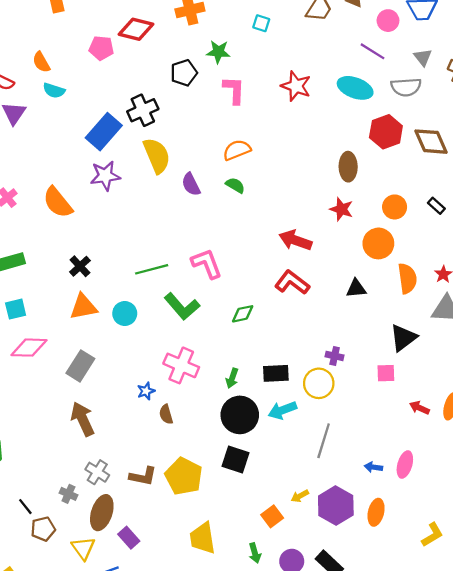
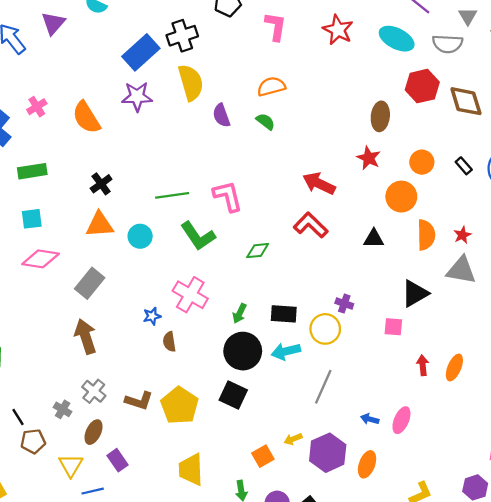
red arrow: (419, 408) -> (423, 365), turned 54
brown ellipse: (102, 513) -> (94, 432), size x0.7

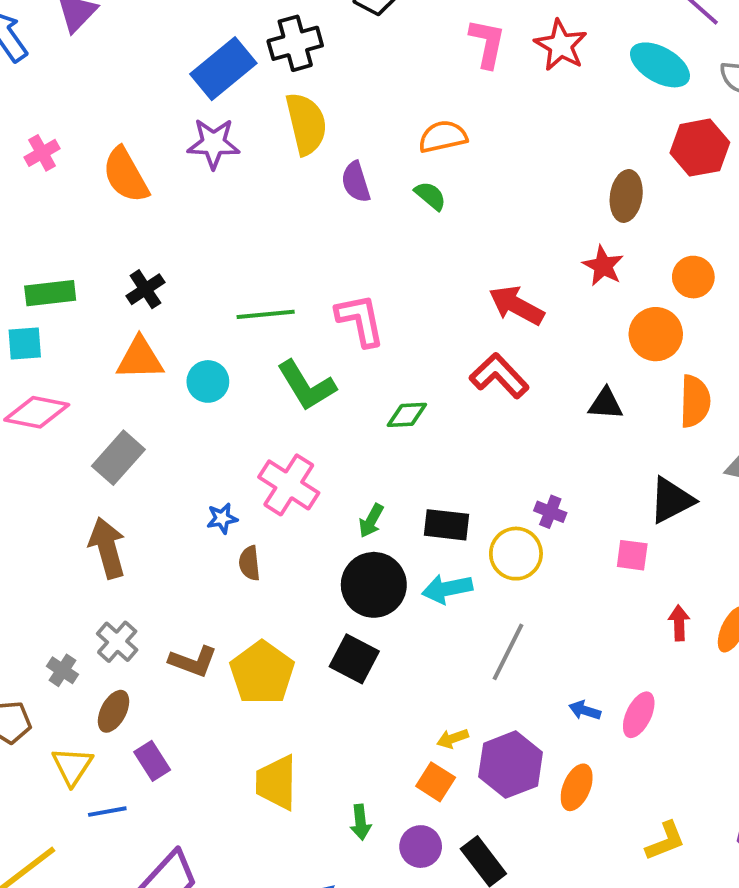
pink L-shape: (276, 26) -> (487, 43), moved
green rectangle: (32, 171) -> (50, 293), moved
orange square: (263, 456) -> (436, 782), moved, turned -30

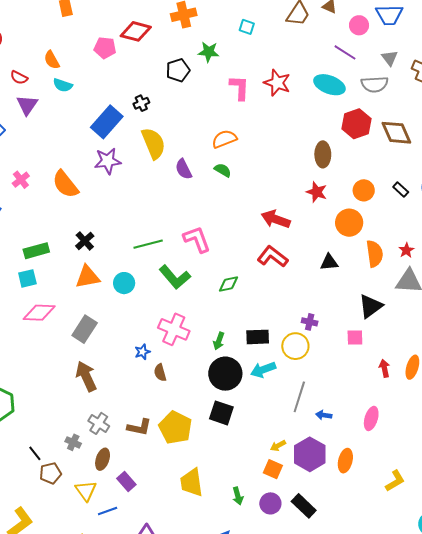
black cross: (295, 43) -> (141, 103), size x0.6
blue arrow: (585, 710) -> (324, 415), moved

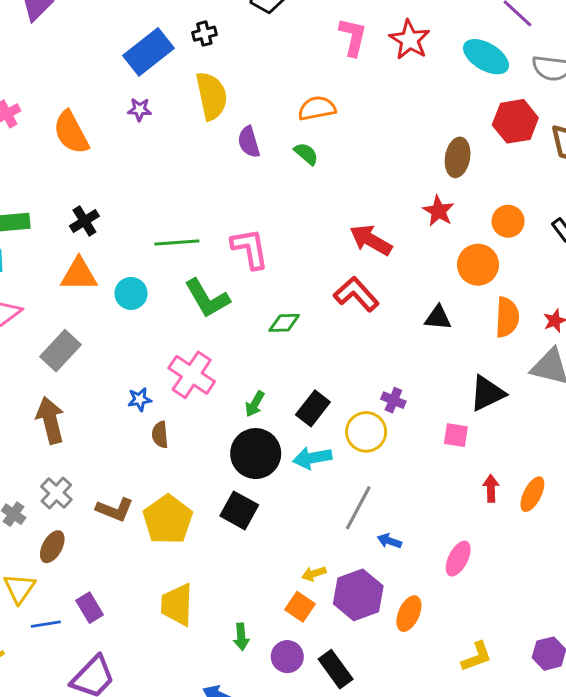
purple star: (108, 161) -> (140, 110), size x0.6
black rectangle: (258, 337) -> (313, 408), turned -60
purple rectangle: (126, 481) -> (90, 608), moved

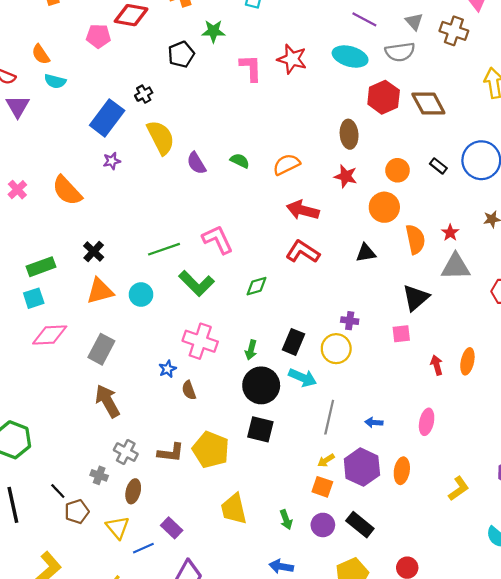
orange semicircle: (317, 108) -> (286, 164), moved
cyan arrow: (312, 458) -> (303, 378), turned -132
gray line: (358, 508) -> (329, 417), moved

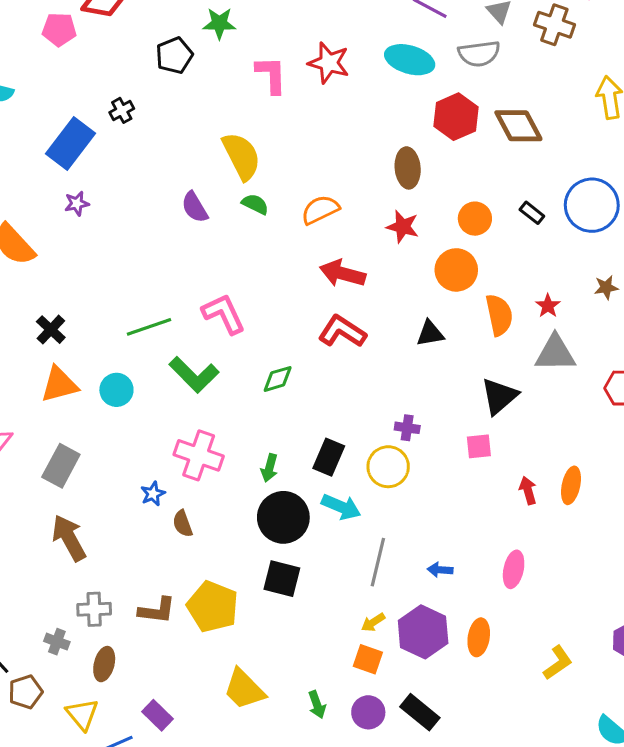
yellow semicircle: (161, 137) -> (241, 156), moved
gray cross: (126, 452) -> (94, 609), turned -30
yellow trapezoid: (234, 509) -> (244, 689), turned -32

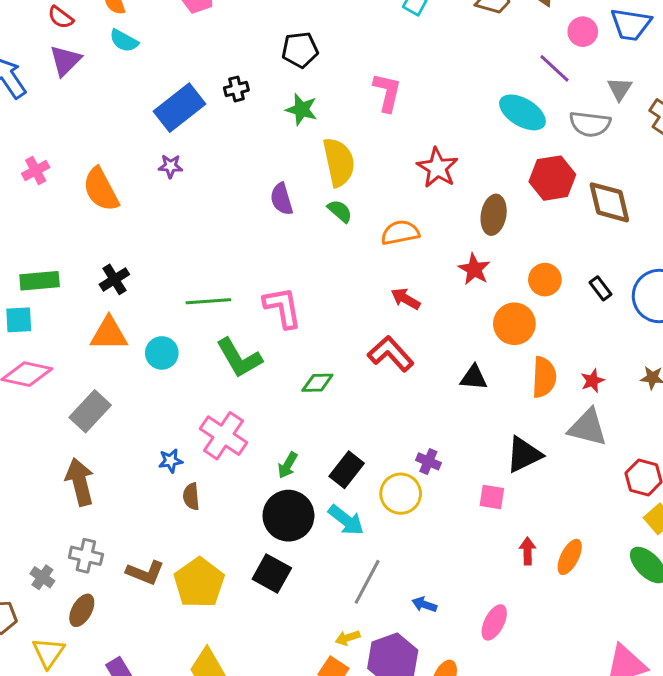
green star: (219, 23) -> (301, 109), moved
red star: (329, 63) -> (437, 168), moved
red arrow: (343, 273) -> (406, 299), size x0.7

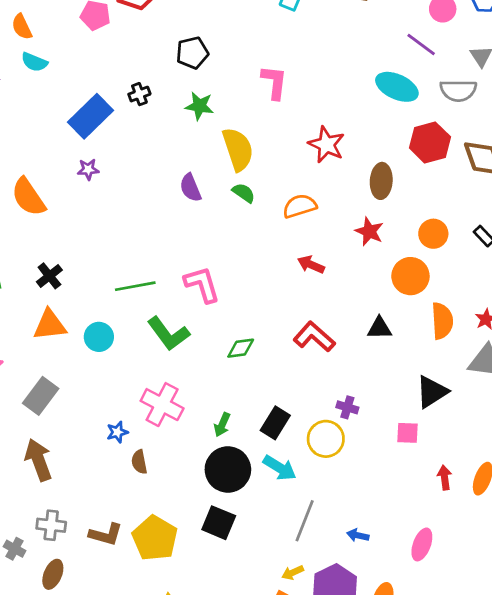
red L-shape: (391, 354) -> (314, 337), moved

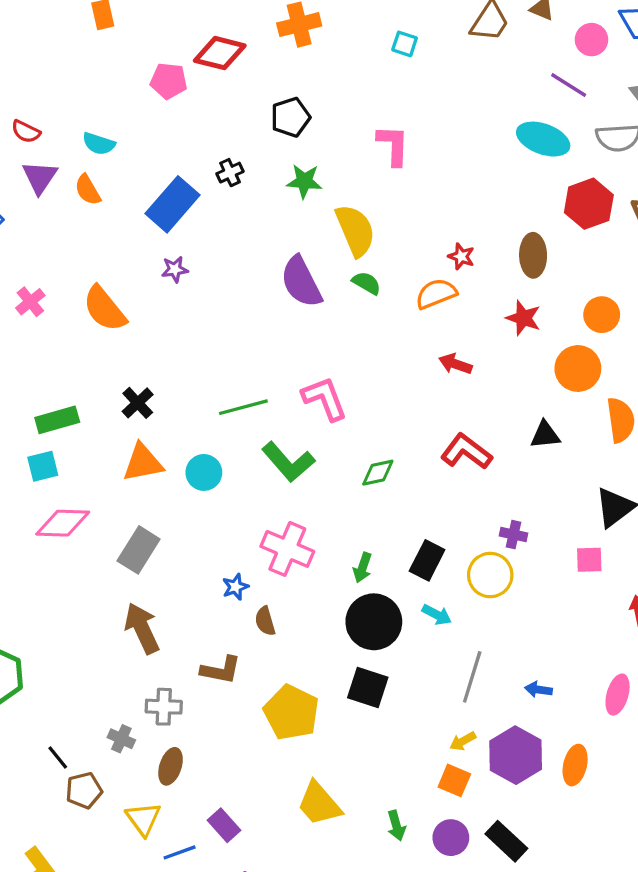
orange semicircle: (22, 27) -> (88, 190), moved
red star: (326, 145) -> (461, 256), moved, size x0.6
purple semicircle: (191, 188) -> (301, 282), size x1.5
cyan arrow: (280, 468) -> (437, 615), size x0.7
brown L-shape: (106, 534) -> (221, 670), moved

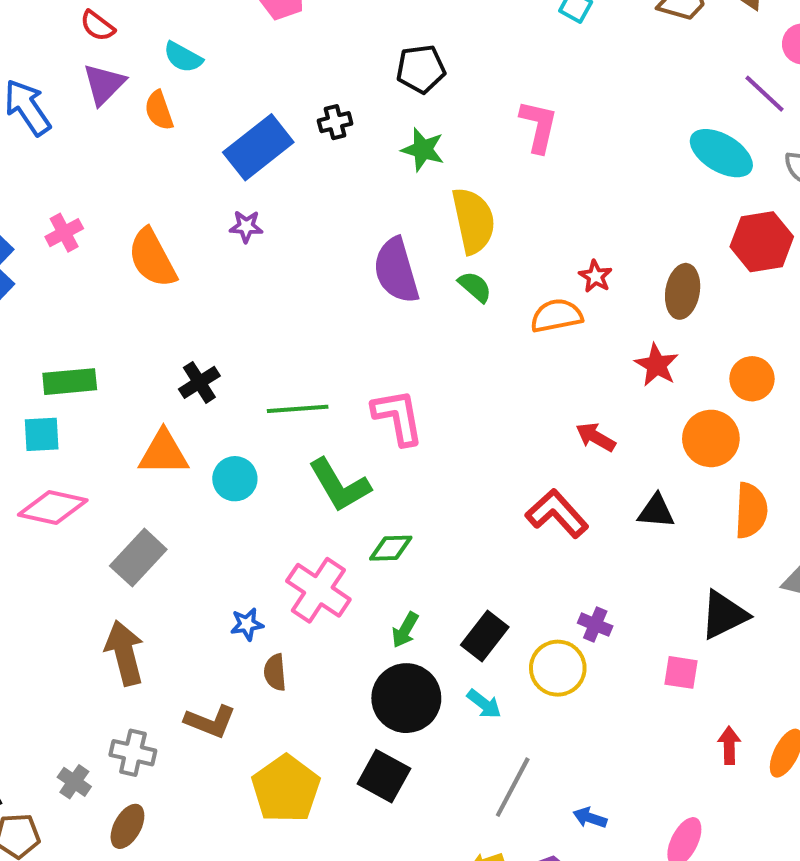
red arrow: (455, 364) -> (596, 437), moved
black cross: (138, 403) -> (199, 382), moved
green diamond: (378, 473) -> (391, 548), moved

